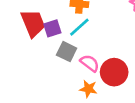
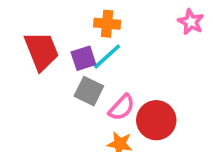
purple square: (52, 28) -> (83, 58), moved
pink semicircle: (90, 63) -> (122, 107), turned 96

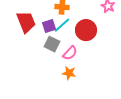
red circle: (156, 120) -> (86, 30), moved

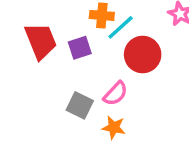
cyan line: (62, 25) -> (121, 27), moved
gray square: (52, 44) -> (80, 105), moved

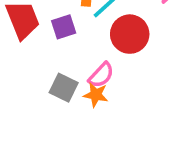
orange star: (114, 128) -> (96, 95), moved

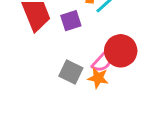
red circle: (130, 34) -> (121, 51), moved

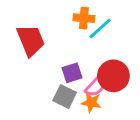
purple square: (71, 21) -> (72, 73), moved

